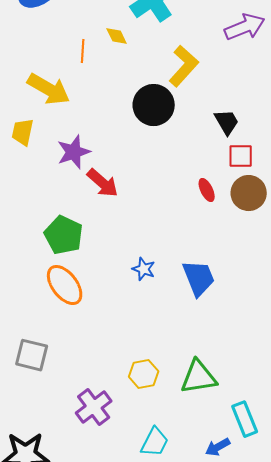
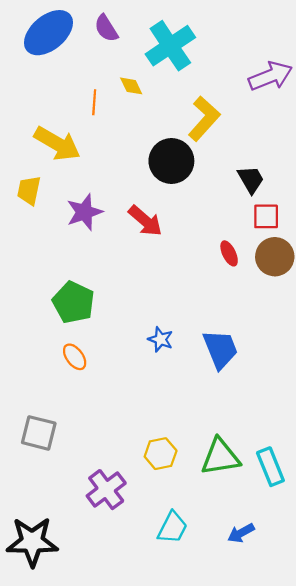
red arrow: (103, 183) -> (145, 221), moved
orange ellipse: (65, 285) -> (75, 357), size x0.6
cyan rectangle: (245, 419) -> (270, 467), moved

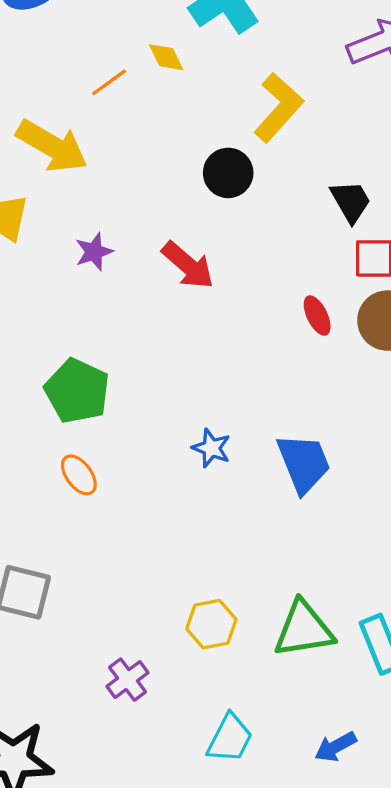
orange line: (94, 102) -> (109, 82), turned 50
black circle: (171, 161) -> (228, 173), size x0.7
purple star: (84, 212) -> (94, 252), size x0.7
purple cross: (106, 490) -> (128, 680), size x0.7

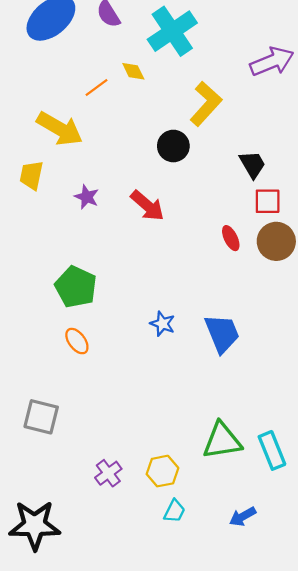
purple star: (94, 252) -> (87, 197), turned -30
yellow hexagon: (211, 624) -> (163, 471), moved
cyan trapezoid: (230, 738) -> (174, 511), size x0.7

